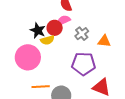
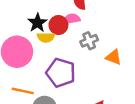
purple pentagon: (84, 64) -> (61, 73), moved

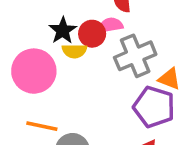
gray cross: (89, 41) -> (135, 56), size x1.6
purple pentagon: (61, 73) -> (154, 107), moved

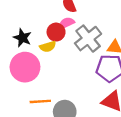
black star: (63, 30) -> (22, 38), moved

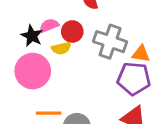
pink semicircle: (66, 23) -> (49, 26), moved
gray cross: (88, 39) -> (110, 42), turned -36

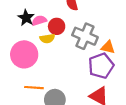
black star: (32, 36) -> (26, 18), moved
purple pentagon: (134, 79) -> (101, 66), turned -30

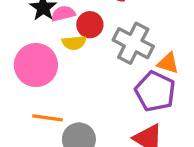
purple pentagon: (101, 66) -> (155, 91), turned -30

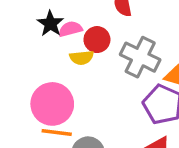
pink circle: (36, 65) -> (52, 104), moved

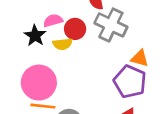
black star: (50, 24) -> (35, 36), moved
gray cross: (140, 57) -> (111, 25), moved

